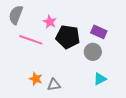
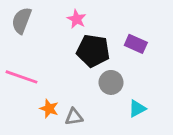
pink star: (50, 22) -> (77, 19), moved
pink line: (31, 40) -> (22, 77), moved
gray circle: (93, 52) -> (111, 82), moved

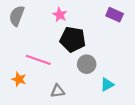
purple rectangle: (136, 44) -> (115, 15), moved
pink line: (22, 77) -> (38, 60), moved
orange star: (49, 109) -> (19, 79), moved

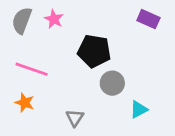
pink star: (60, 15) -> (54, 19), moved
pink line: (38, 60) -> (32, 69), moved
gray triangle: (58, 91) -> (75, 118), turned -48

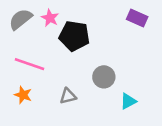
gray semicircle: (22, 20) -> (21, 19), turned 30
black pentagon: (94, 51) -> (74, 36), moved
gray triangle: (75, 118) -> (68, 96), moved, turned 42

